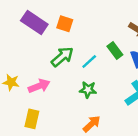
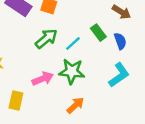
pink arrow: (39, 86) -> (43, 79), moved
green star: (88, 90) -> (72, 71), size x1.5

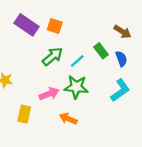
orange arrow: (75, 105) -> (68, 119), moved, turned -114

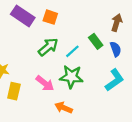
brown arrow: (123, 32) -> (117, 23), turned -105
pink arrow: (49, 94) -> (45, 83), turned 60
yellow rectangle: (24, 114) -> (14, 91), moved

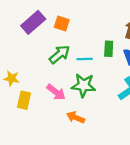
purple rectangle: (23, 16) -> (33, 22), turned -75
green rectangle: (96, 41) -> (109, 49), turned 40
cyan line: (72, 51) -> (85, 59), turned 40

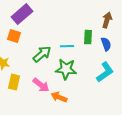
orange square: (62, 24) -> (14, 36), moved
green arrow: (59, 54) -> (42, 54), moved
pink arrow: (56, 92) -> (41, 85), moved

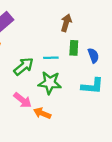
brown arrow: (107, 20) -> (66, 23), moved
cyan L-shape: (105, 72) -> (92, 86), turned 40

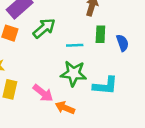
green arrow: (24, 66) -> (44, 28), moved
cyan L-shape: (92, 86) -> (105, 86), moved

